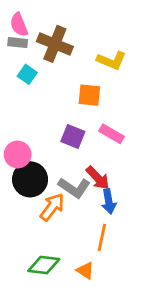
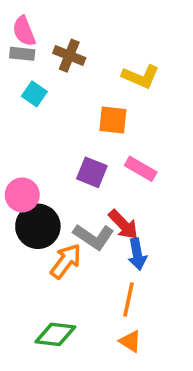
brown cross: (55, 44) -> (69, 56), size x0.7
orange triangle: (85, 271) -> (130, 341), moved

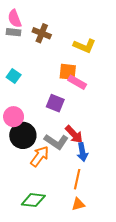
cyan square: (34, 94) -> (14, 76), moved
pink rectangle: (141, 169) -> (77, 82), moved
orange triangle: (130, 341) -> (78, 204), turned -48

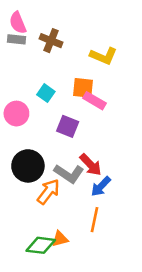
cyan square: (14, 76) -> (46, 93), moved
pink circle: (14, 117) -> (16, 114), moved
blue arrow: (82, 152) -> (101, 186), turned 54
orange triangle: (78, 204) -> (60, 239), moved

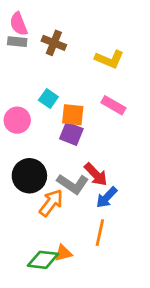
orange square: (83, 88) -> (73, 115), moved
pink rectangle: (94, 101) -> (113, 105), moved

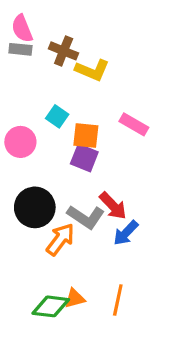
yellow L-shape: (109, 59) -> (92, 70), moved
orange line: (100, 233) -> (118, 300), moved

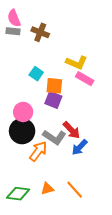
yellow L-shape: (92, 70) -> (77, 63), moved
pink circle: (20, 142) -> (23, 112), moved
orange line: (118, 300) -> (75, 190), turned -54
green diamond: (51, 306) -> (18, 194), moved

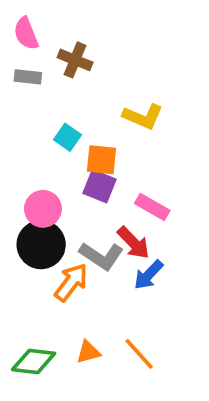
gray rectangle: (13, 31) -> (28, 77), moved
pink rectangle: (85, 79) -> (152, 207), moved

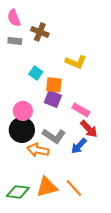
red arrow: (133, 243) -> (89, 129), moved
orange arrow: (71, 282) -> (38, 150), turned -115
orange triangle: (88, 352) -> (47, 187), size x1.6

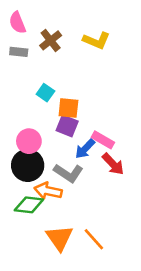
brown cross: (40, 32) -> (51, 40), turned 30
yellow L-shape: (76, 62) -> (96, 40), moved
blue arrow: (79, 146) -> (85, 149), moved
orange triangle: (47, 187) -> (59, 238), turned -50
green diamond: (18, 192) -> (29, 205), moved

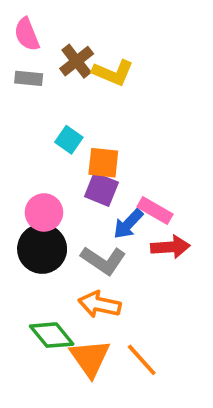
yellow L-shape: (96, 40) -> (113, 73), moved
red arrow: (113, 164) -> (170, 247), turned -50
orange arrow: (48, 191) -> (100, 304), moved
green diamond: (29, 205) -> (52, 335), moved, turned 44

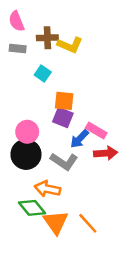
brown cross: (77, 61) -> (47, 38), turned 36
cyan square: (69, 140) -> (43, 73), moved
orange arrow: (100, 304) -> (47, 189), moved

